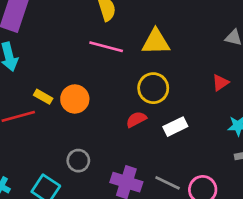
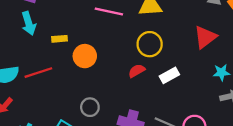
red triangle: (220, 83) -> (205, 37), size x1.6
yellow rectangle: (43, 97) -> (60, 39), moved, turned -32

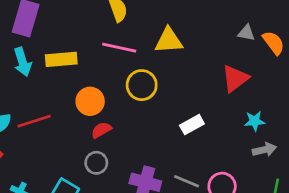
yellow rectangle: (60, 39) -> (61, 59), moved, size x1.6
yellow circle: (150, 44) -> (142, 85), moved
red semicircle: (137, 71) -> (101, 130), moved

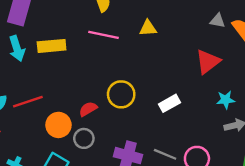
yellow triangle: (169, 41) -> (148, 28), size x0.7
yellow circle: (142, 85) -> (121, 94), moved
orange circle: (90, 101) -> (58, 125), moved

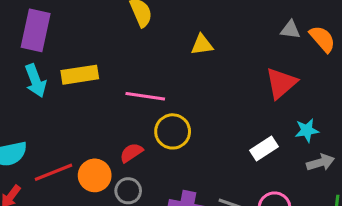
pink line: (103, 35) -> (145, 96), moved
red line: (28, 102) -> (53, 172), moved
white rectangle: (169, 103) -> (264, 149), moved

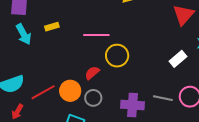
yellow rectangle: (80, 75) -> (52, 27), size x0.6

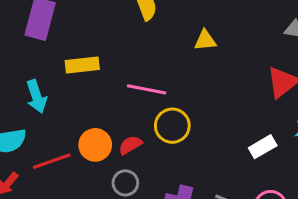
yellow rectangle: (52, 27) -> (82, 65), size x1.5
cyan arrow: (24, 34) -> (37, 96), moved
orange circle: (70, 91) -> (95, 145), moved

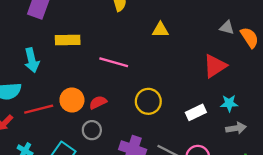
yellow circle: (172, 126) -> (148, 101), moved

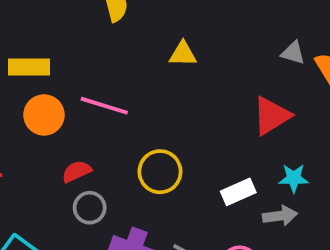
orange circle: (72, 100) -> (44, 115), moved
gray arrow: (236, 128) -> (280, 216), moved
gray circle: (92, 130) -> (90, 208), moved

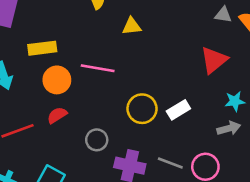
yellow triangle: (183, 54) -> (132, 26), moved
red semicircle: (77, 171) -> (57, 115), moved
white rectangle: (238, 192) -> (178, 110), moved

